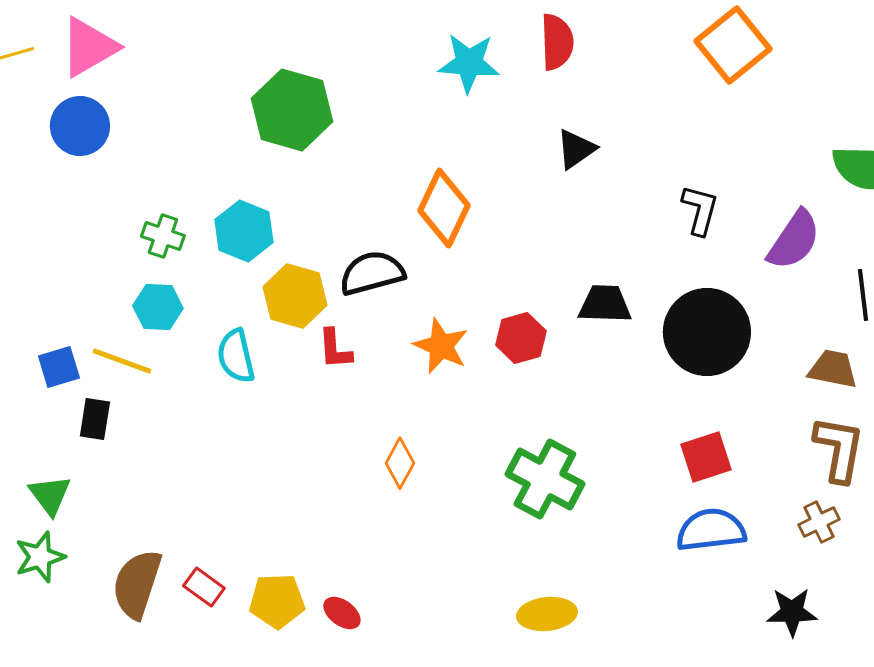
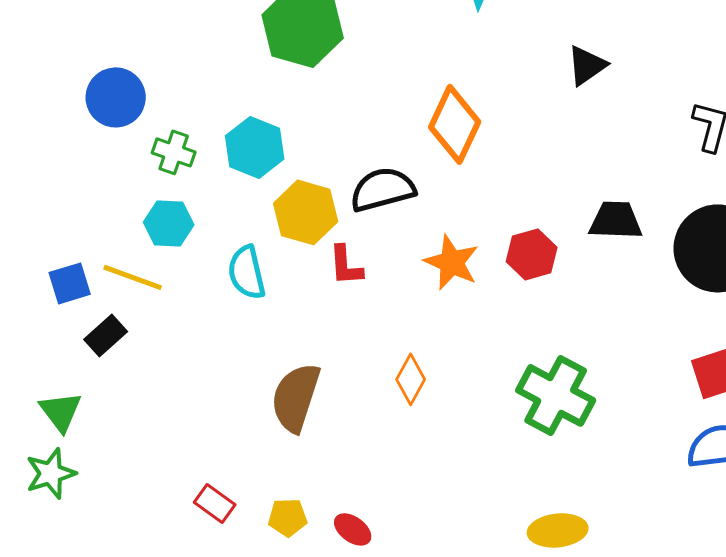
blue circle: (80, 126) -> (116, 97), moved
black rectangle: (95, 419) -> (106, 335), turned 39
brown semicircle: (137, 584) -> (296, 397), moved
yellow pentagon: (277, 601) -> (288, 517), size x0.7

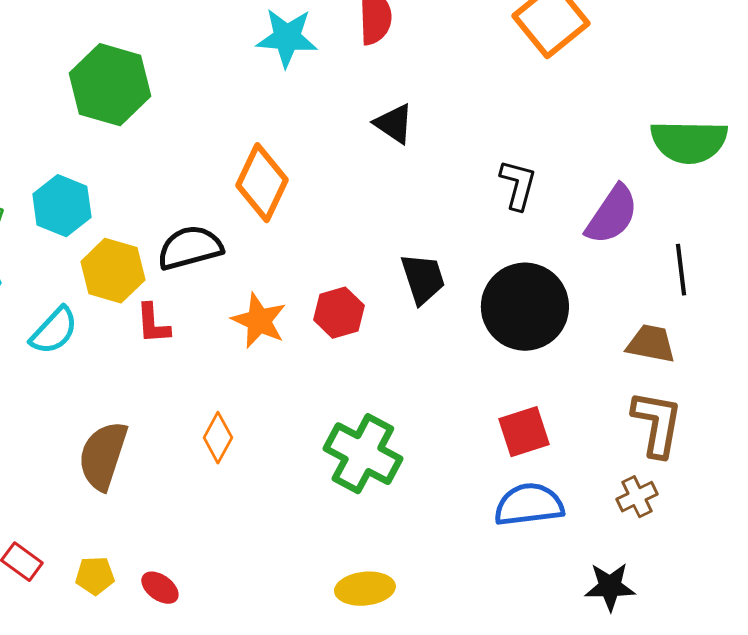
black triangle: (587, 65) -> (394, 124), turned -51
black trapezoid: (616, 220) -> (423, 279), turned 70
cyan semicircle: (247, 272) -> (54, 331), turned -124

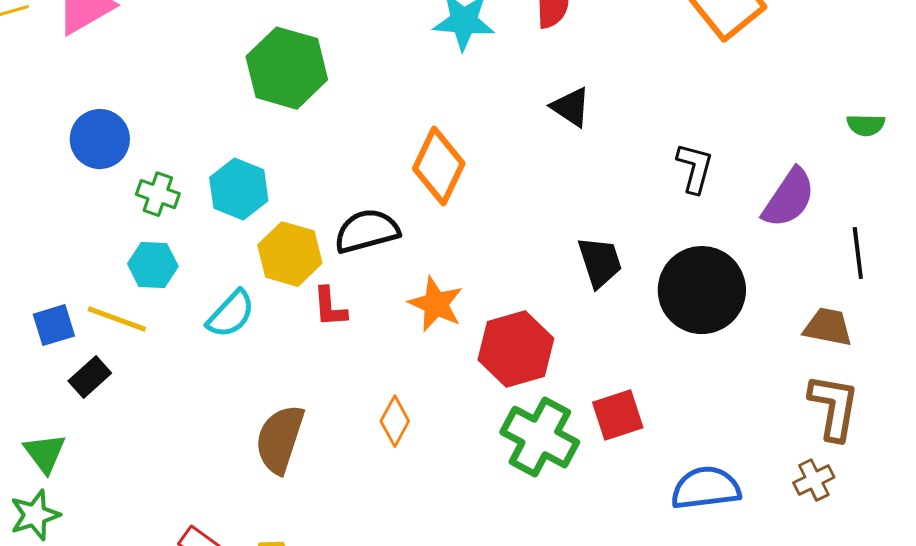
green semicircle: (689, 142) -> (866, 125), size x0.5
red hexagon: (339, 313) -> (516, 349), moved, size x1.5
red square: (524, 432) -> (618, 415), moved

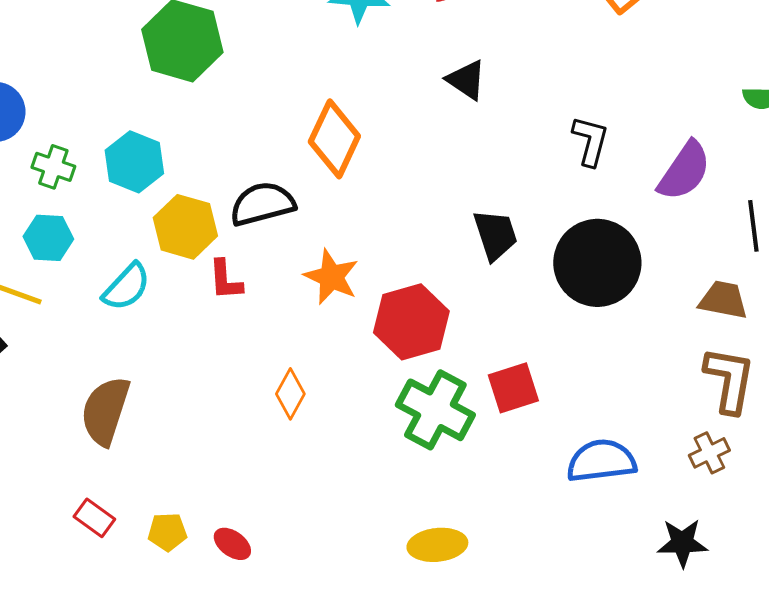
brown semicircle: (280, 439) -> (105, 411), moved

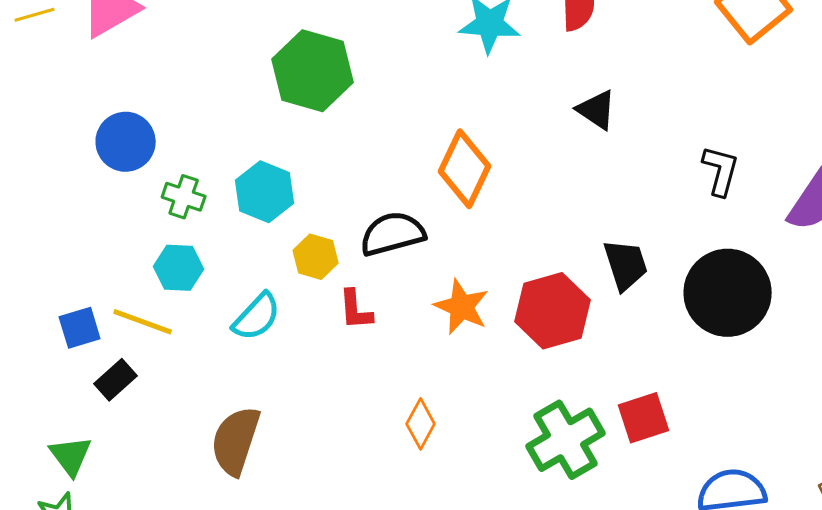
yellow hexagon: (185, 227) -> (316, 257), size x0.7
red hexagon: (411, 322) -> (553, 311), moved
green cross: (435, 410) -> (566, 440), turned 32

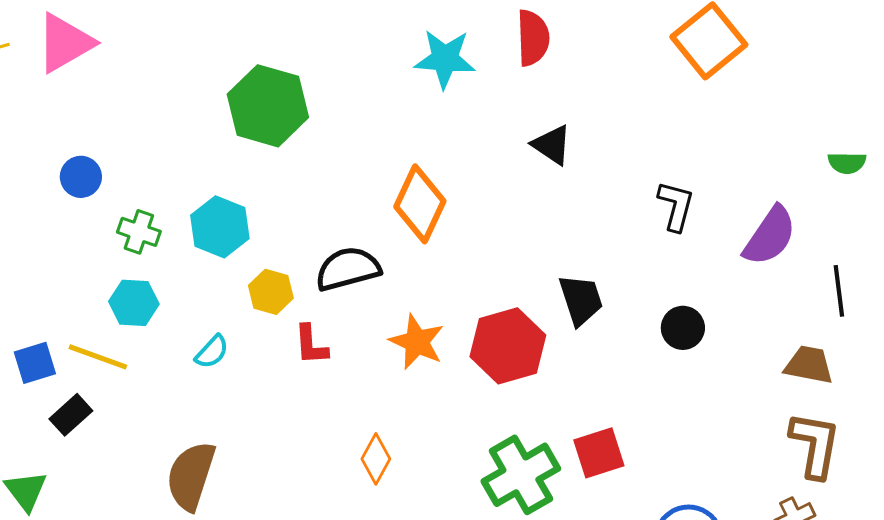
blue circle: (126, 142) -> (81, 177), size x0.7
black circle: (728, 293) -> (683, 328), size x0.5
cyan semicircle: (257, 317) -> (212, 352), size x0.7

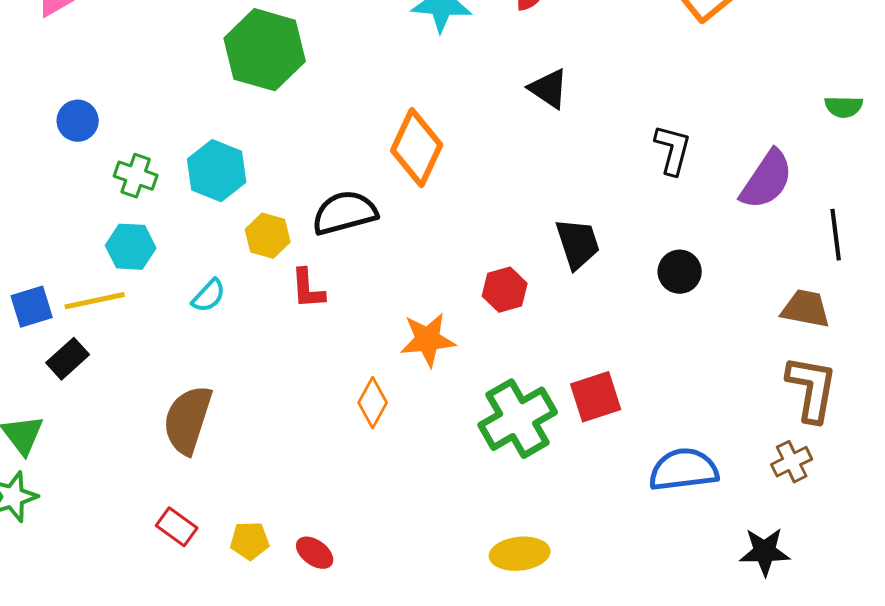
orange star: (417, 342) -> (428, 340), moved, turned -30
red hexagon: (508, 346) -> (505, 290), size x0.6
yellow line: (98, 357) -> (95, 301), turned -32

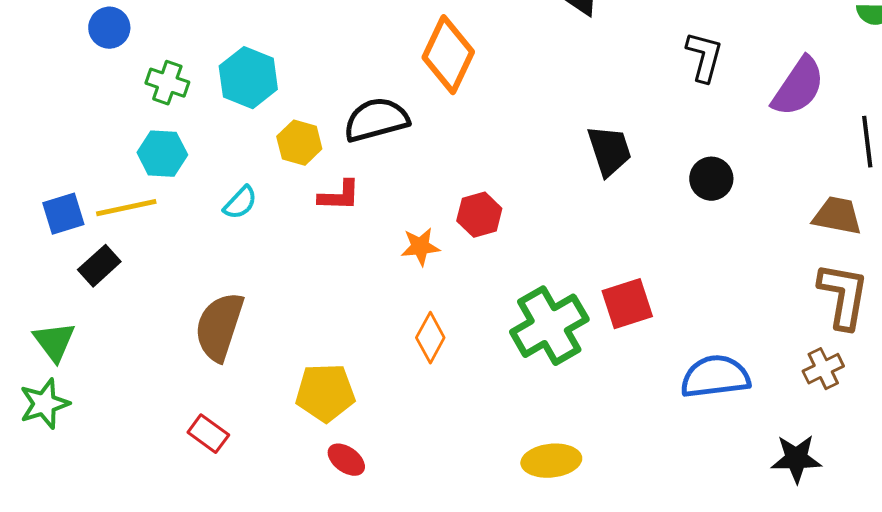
red L-shape: (308, 289) -> (339, 196), turned -84
red hexagon: (505, 290) -> (479, 215), moved
orange star: (428, 340) -> (420, 247), moved, size x0.7
orange diamond: (373, 403) -> (430, 338), moved
yellow pentagon: (250, 541) -> (325, 393), moved, size x1.5

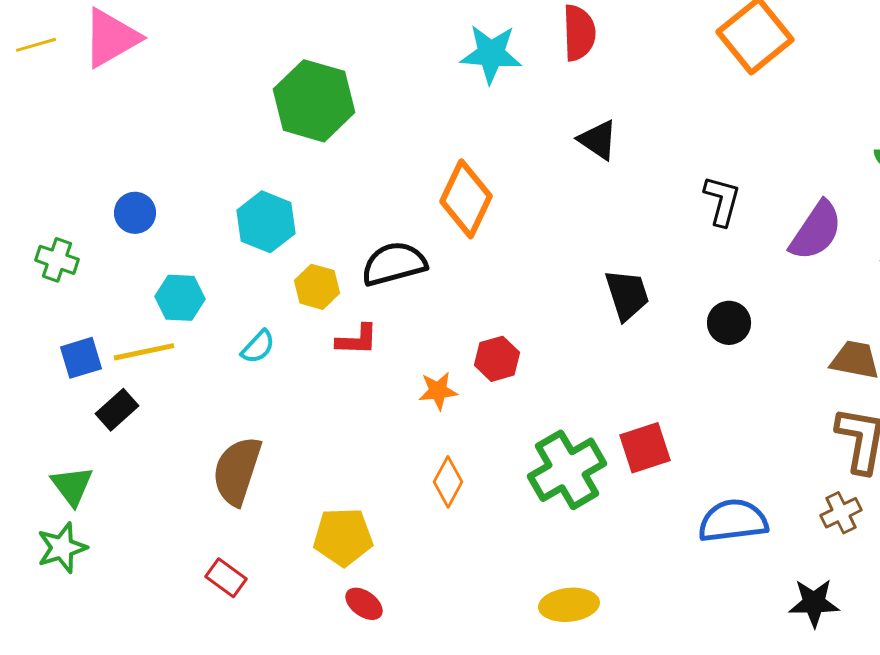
blue circle: (109, 28) -> (135, 213), moved
green cross: (167, 83) -> (57, 260), moved

